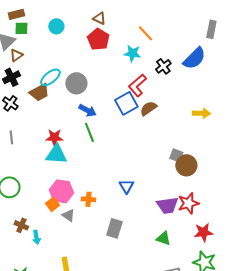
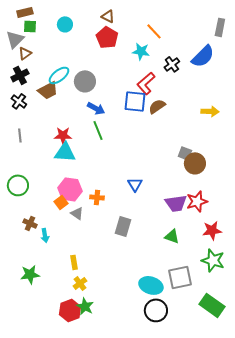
blue square: (126, 103) -> (135, 101), turned 35

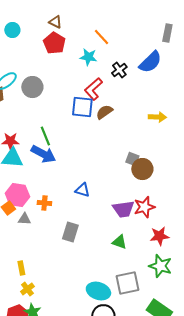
blue arrow: (96, 108) -> (43, 154), moved, size x1.4
blue triangle: (135, 184) -> (82, 190), turned -42
gray triangle: (77, 213) -> (24, 219), turned -32

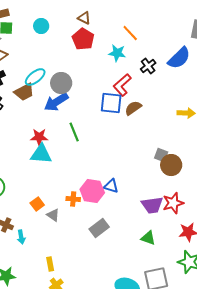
blue arrow: (43, 154) -> (56, 102), moved, turned 120
pink hexagon: (17, 195) -> (92, 191), moved
gray triangle: (24, 219) -> (53, 215), turned 32
gray rectangle: (70, 232) -> (99, 228), turned 36

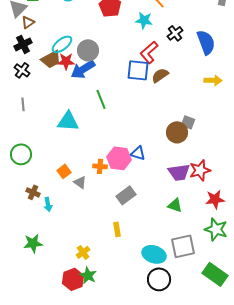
blue semicircle: (179, 58) -> (206, 42), moved, turned -65
red star: (39, 137) -> (66, 61), moved
brown circle: (171, 165) -> (177, 132), moved
yellow rectangle: (50, 264) -> (117, 229), moved

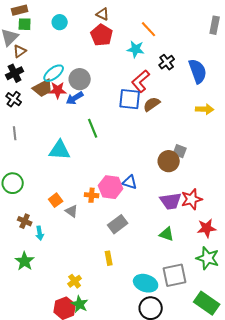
blue arrow: (83, 69) -> (75, 98), size x0.7
green star: (33, 243) -> (25, 261), moved, turned -30

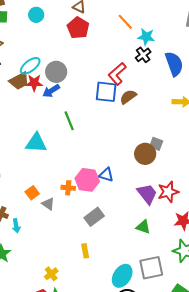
cyan star: (136, 49) -> (146, 37), moved
purple trapezoid: (171, 201) -> (147, 194), turned -120
cyan ellipse: (146, 283) -> (122, 276), turned -75

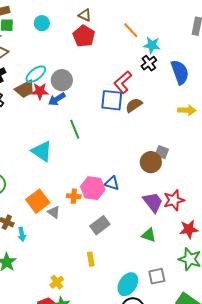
cyan triangle: (36, 143) -> (42, 151), turned 30
orange square: (32, 193) -> (38, 201), size x1.6
gray square: (151, 268) -> (157, 276), size x0.7

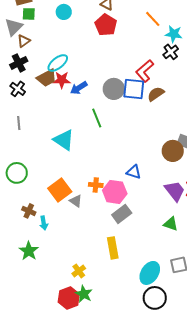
gray circle: (62, 80) -> (114, 89), moved
pink hexagon: (93, 188) -> (115, 192), moved
yellow rectangle: (91, 259) -> (113, 248), size x1.5

